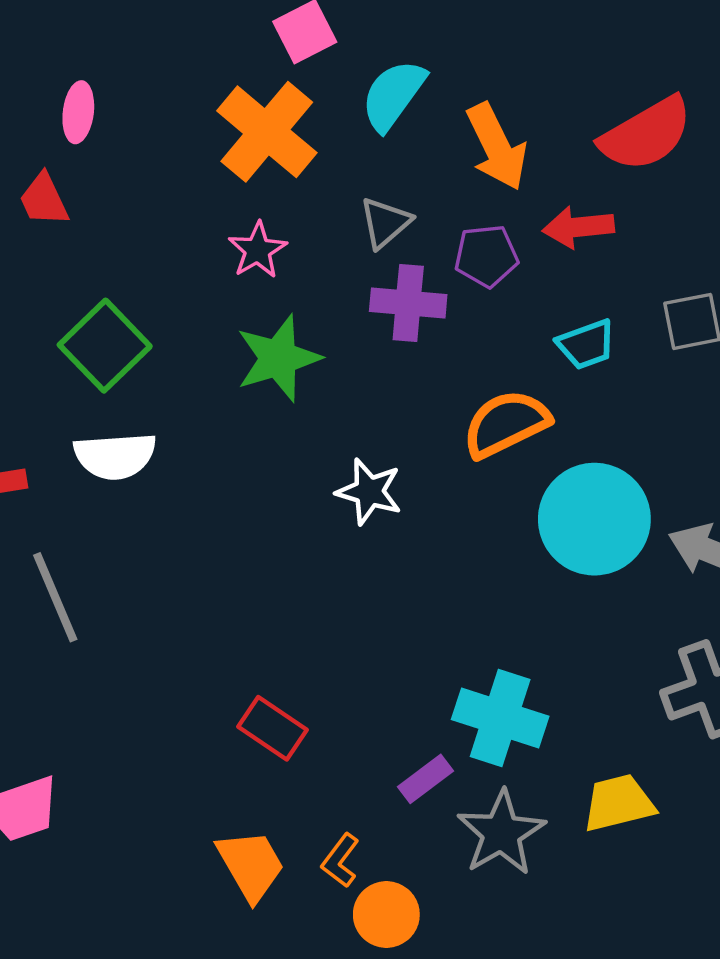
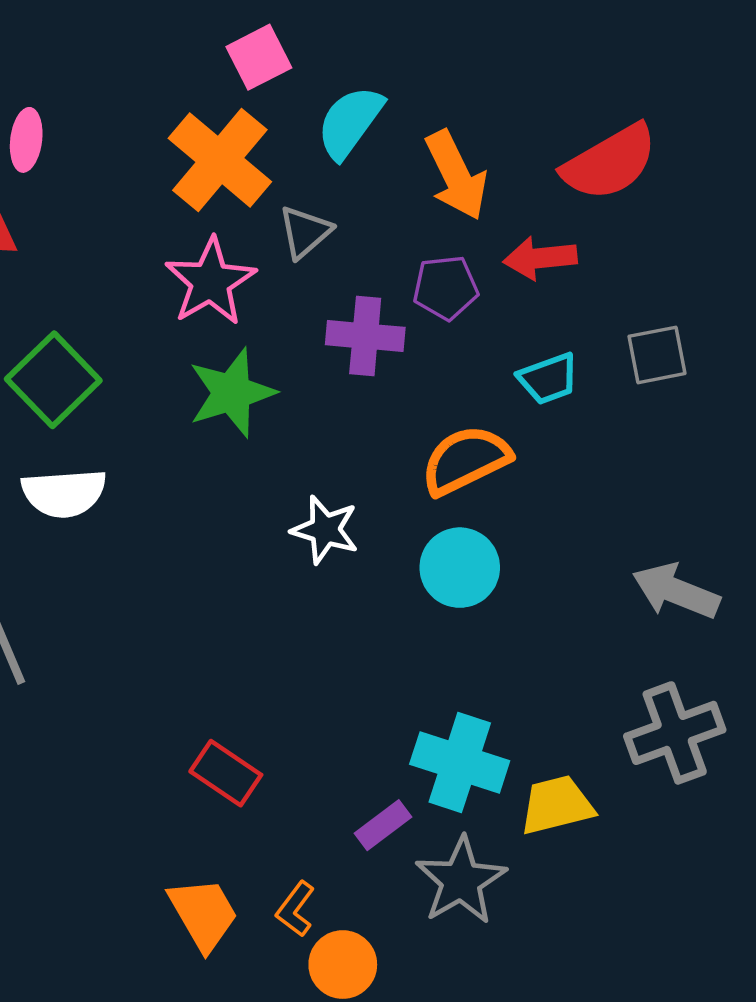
gray triangle: (385, 223) -> (305, 232), moved
pink star: (258, 250) -> (210, 282), size x1.5
cyan circle: (594, 519) -> (460, 568), moved, size x0.7
yellow trapezoid: (619, 803) -> (557, 805), moved

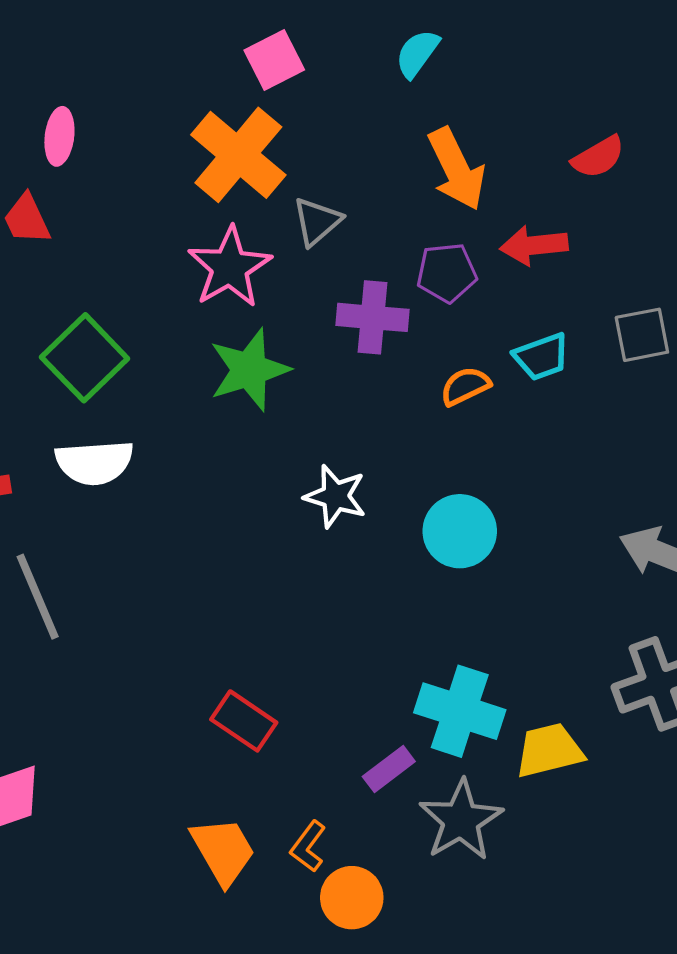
cyan semicircle: (350, 122) -> (417, 53), moved, size x0.7
red semicircle: (610, 162) -> (598, 157), size x0.6
orange semicircle: (466, 460) -> (465, 386), moved, size x0.6

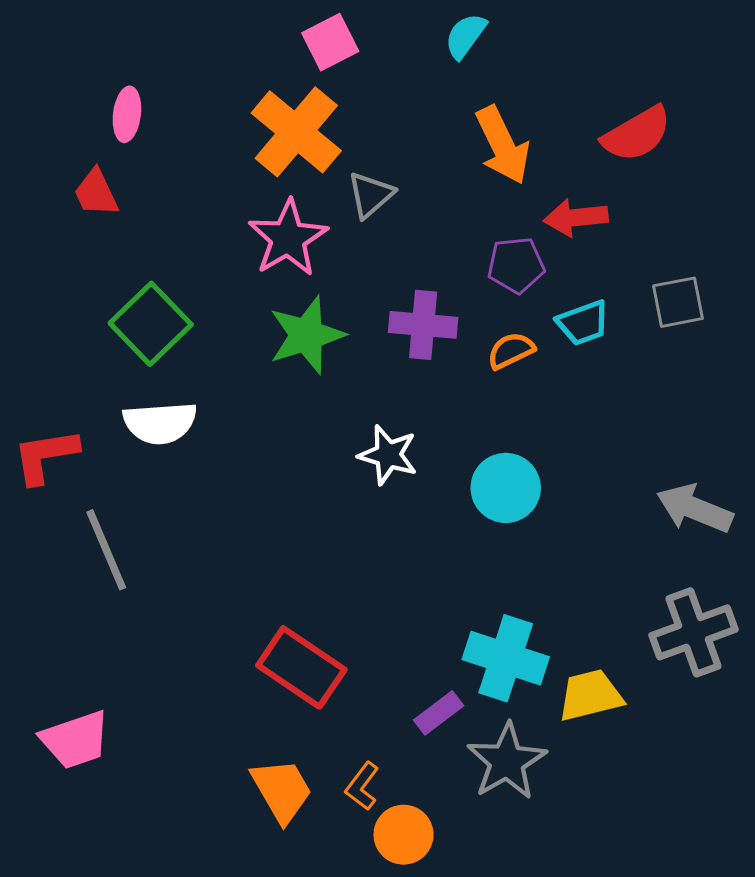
red semicircle: (598, 157) -> (637, 134), size x1.4
purple pentagon: (447, 273) -> (516, 265), moved
purple cross: (372, 317) -> (423, 325), moved
red rectangle: (244, 721) -> (301, 667), size x1.4

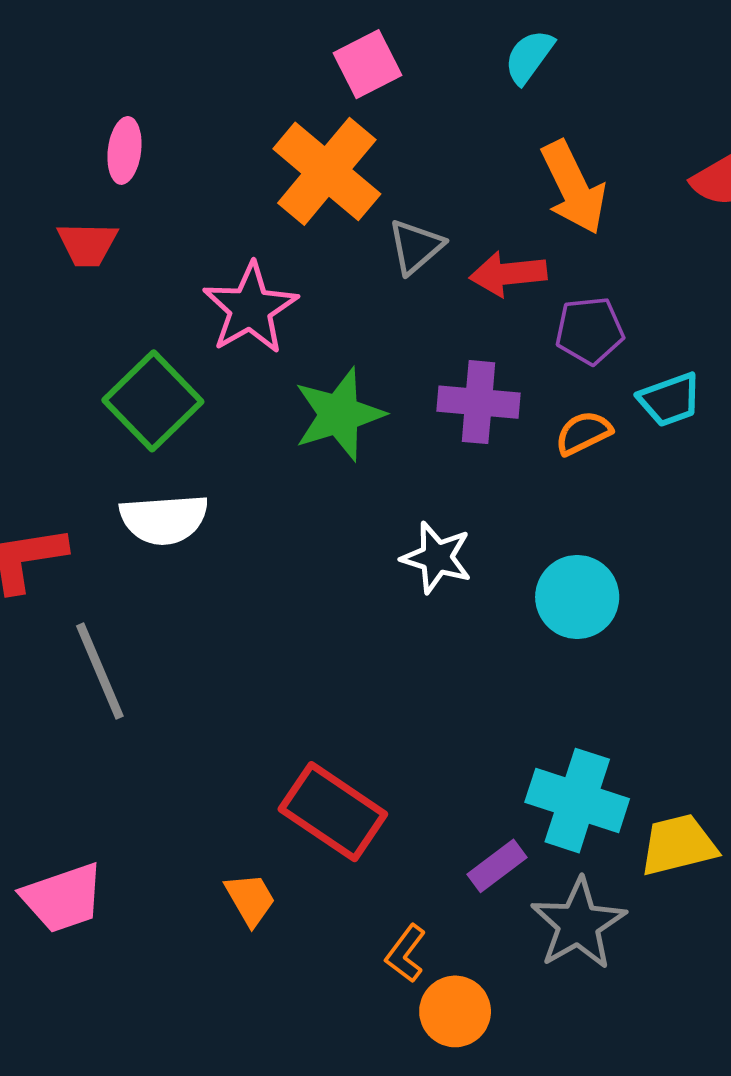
red trapezoid: (96, 193) -> (87, 244), turned -64
red arrow: (576, 218) -> (508, 274), moved
pink star: (288, 238) -> (250, 308), moved
orange trapezoid: (282, 790) -> (250, 899), moved, size x0.7

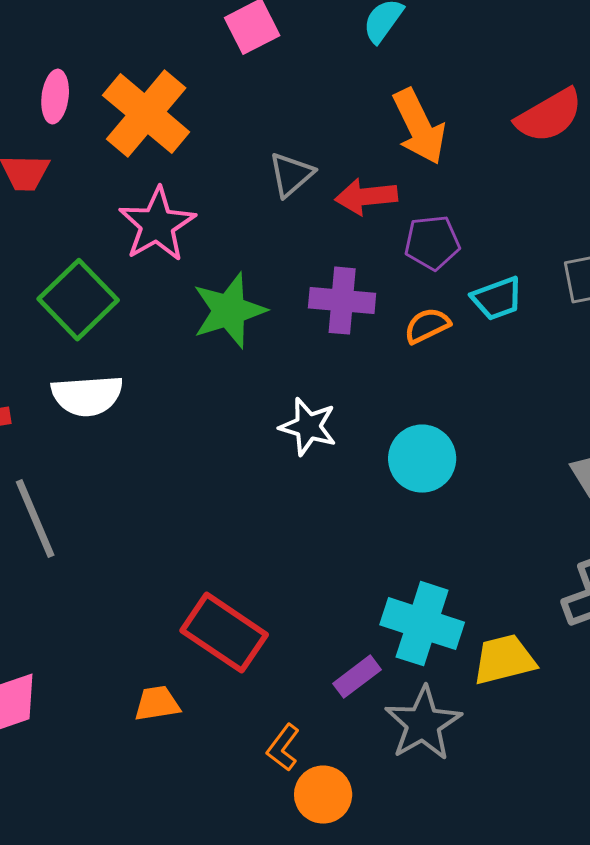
orange cross: (327, 171) -> (146, 114), moved
orange trapezoid: (250, 899) -> (157, 704), turned -69

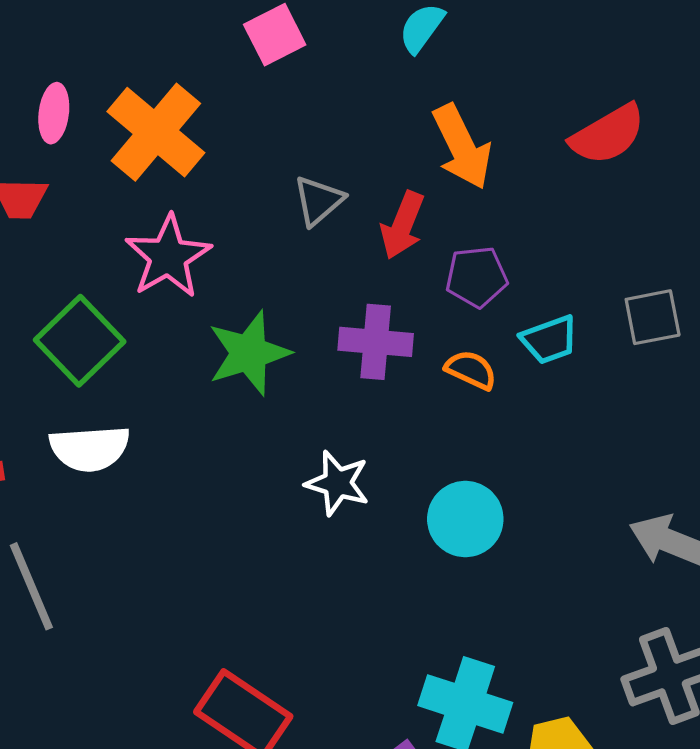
red arrow: (366, 197) -> (403, 225), turned -62
orange semicircle: (427, 326) -> (471, 370), turned 51

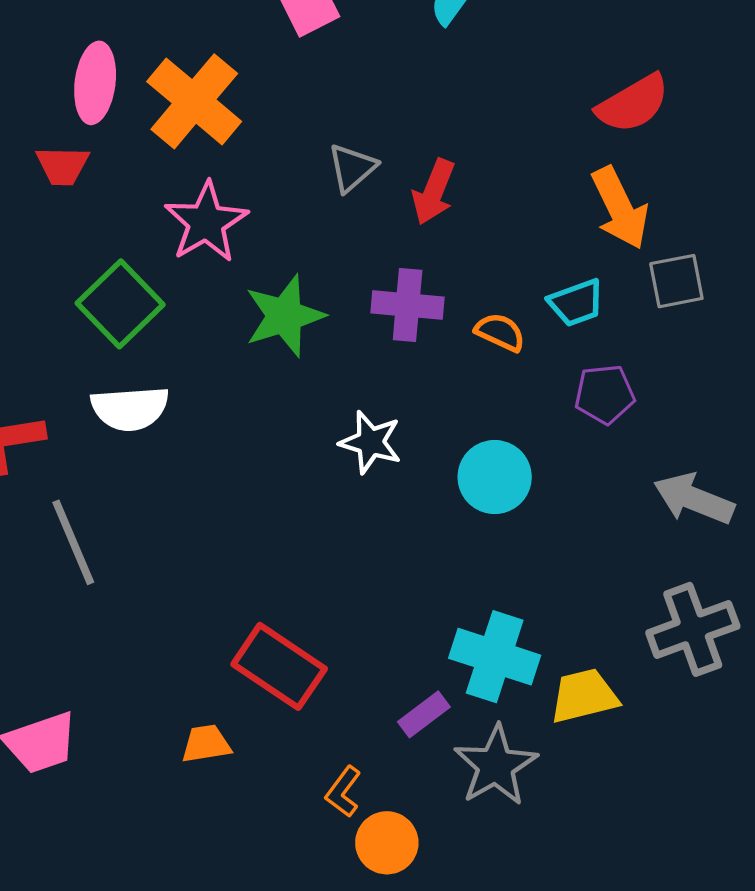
pink ellipse: (54, 113) -> (95, 83), size x1.4
orange arrow: (462, 147) -> (620, 208), moved
purple pentagon: (477, 277) -> (605, 394), moved

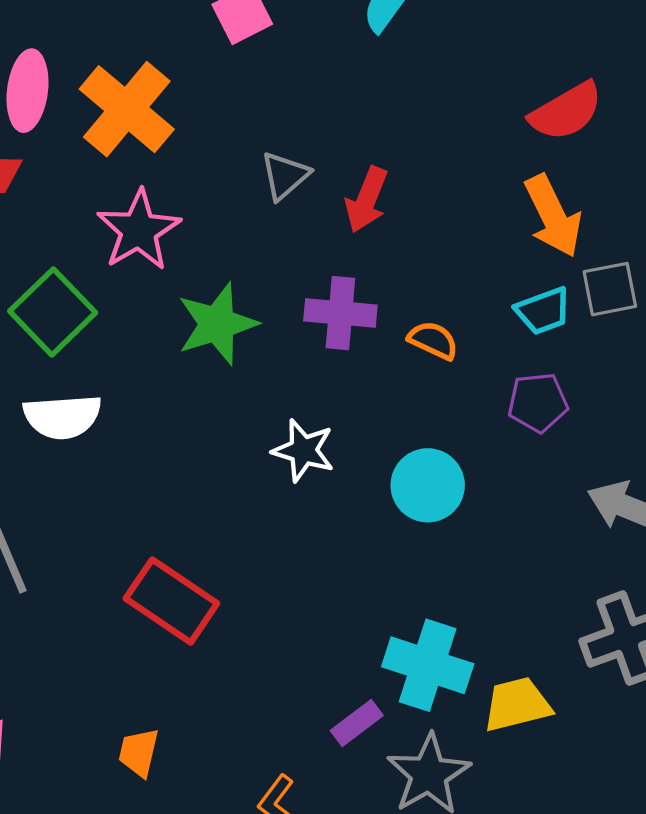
cyan trapezoid: (576, 303) -> (543, 311), moved
red rectangle: (279, 666) -> (171, 601), moved
orange trapezoid: (206, 744) -> (139, 752), turned -68

